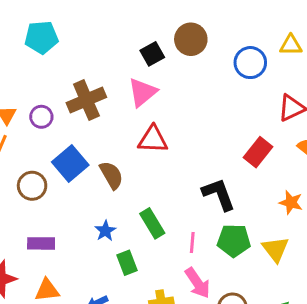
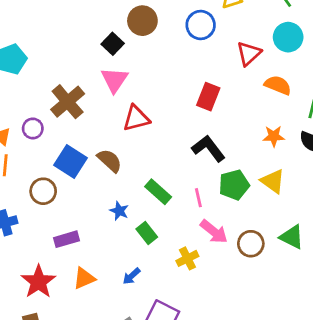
red rectangle: (258, 152) -> (208, 97), moved

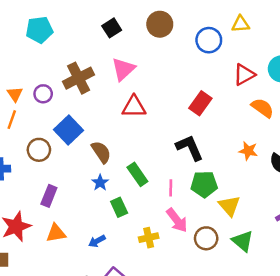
black square: (113, 44) -> (112, 28), moved
brown semicircle: (110, 161) -> (101, 152), moved
yellow triangle: (273, 181) -> (229, 206), moved
purple rectangle: (67, 239) -> (49, 196), turned -65

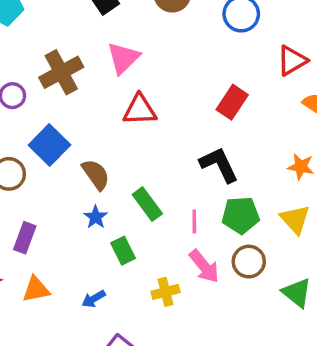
yellow triangle: (229, 206) -> (295, 219), moved
brown circle: (206, 238) -> (249, 262), moved

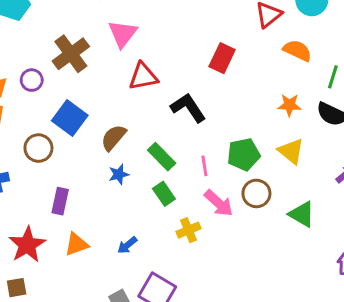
black L-shape: (219, 165) -> (188, 108), moved
brown semicircle: (96, 174) -> (114, 138), turned -96
blue star: (96, 217) -> (119, 174), turned 30
green rectangle: (123, 251) -> (164, 194), moved

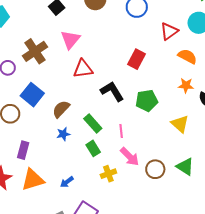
orange star: (289, 105) -> (186, 86), moved
green pentagon: (244, 154) -> (147, 101), moved
brown circle: (256, 193) -> (155, 169), moved
orange triangle: (76, 244) -> (33, 180), size x1.4

